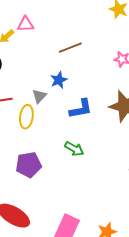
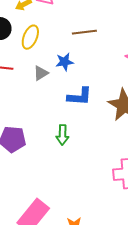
yellow ellipse: (26, 117) -> (30, 37), moved
green arrow: (74, 149) -> (62, 135), turned 48

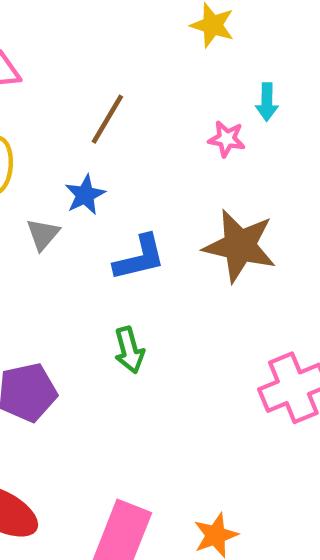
brown line: (84, 32) -> (107, 119), turned -35

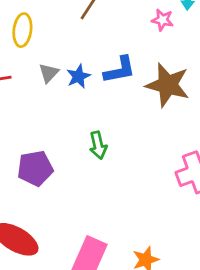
blue star: (85, 195) -> (78, 76), moved
blue L-shape: (140, 258) -> (120, 70), moved

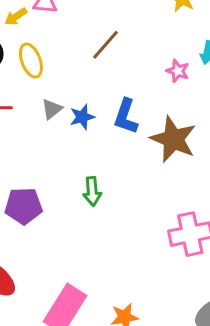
yellow ellipse: (22, 30) -> (31, 61), turned -36
blue L-shape: (120, 70) -> (126, 116), turned 112

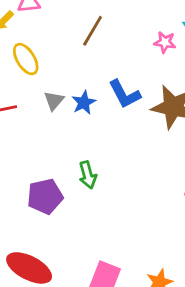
blue L-shape: (126, 116) -> (125, 94), turned -36
green arrow: (92, 191) -> (88, 175), moved

